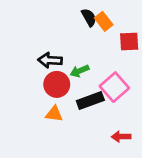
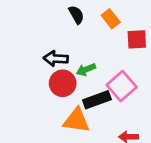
black semicircle: (89, 17) -> (76, 15), moved
orange triangle: (54, 114) -> (76, 120), moved, size x1.5

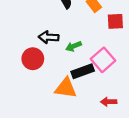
red circle: (63, 83) -> (33, 59), moved

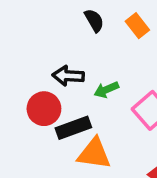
black rectangle: (83, 71) -> (73, 128), moved

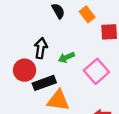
black arrow: (68, 76) -> (41, 48), turned 96

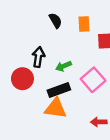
orange rectangle: (87, 14) -> (84, 24), turned 35
black rectangle: (44, 83) -> (59, 90), moved

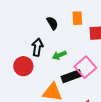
black semicircle: (55, 21) -> (52, 23), moved
black rectangle: (59, 90) -> (71, 76), moved

